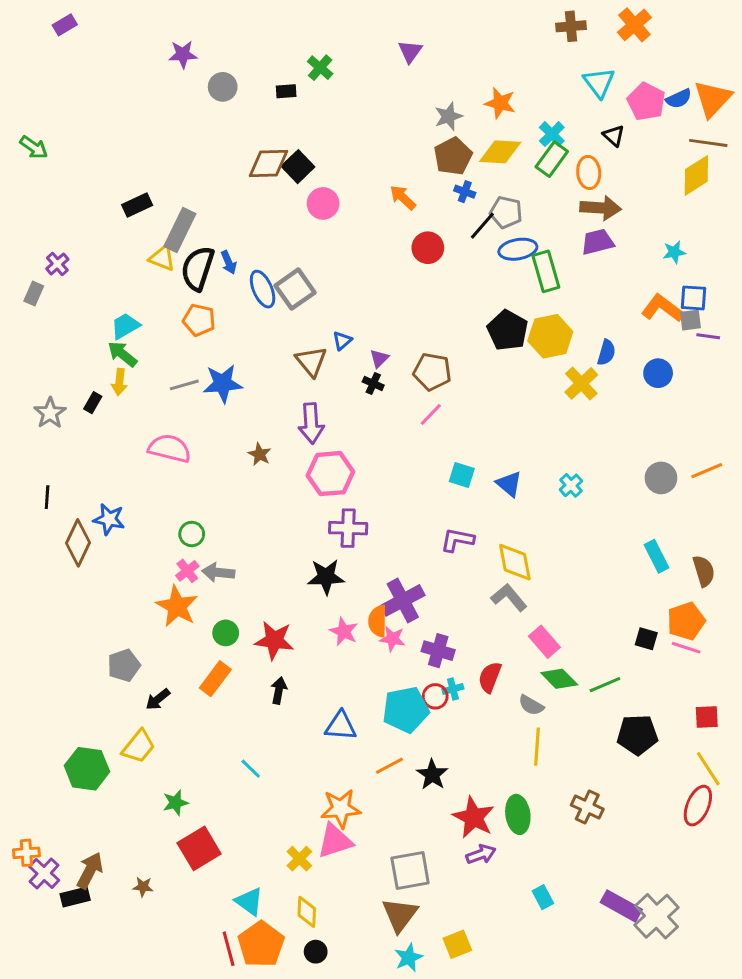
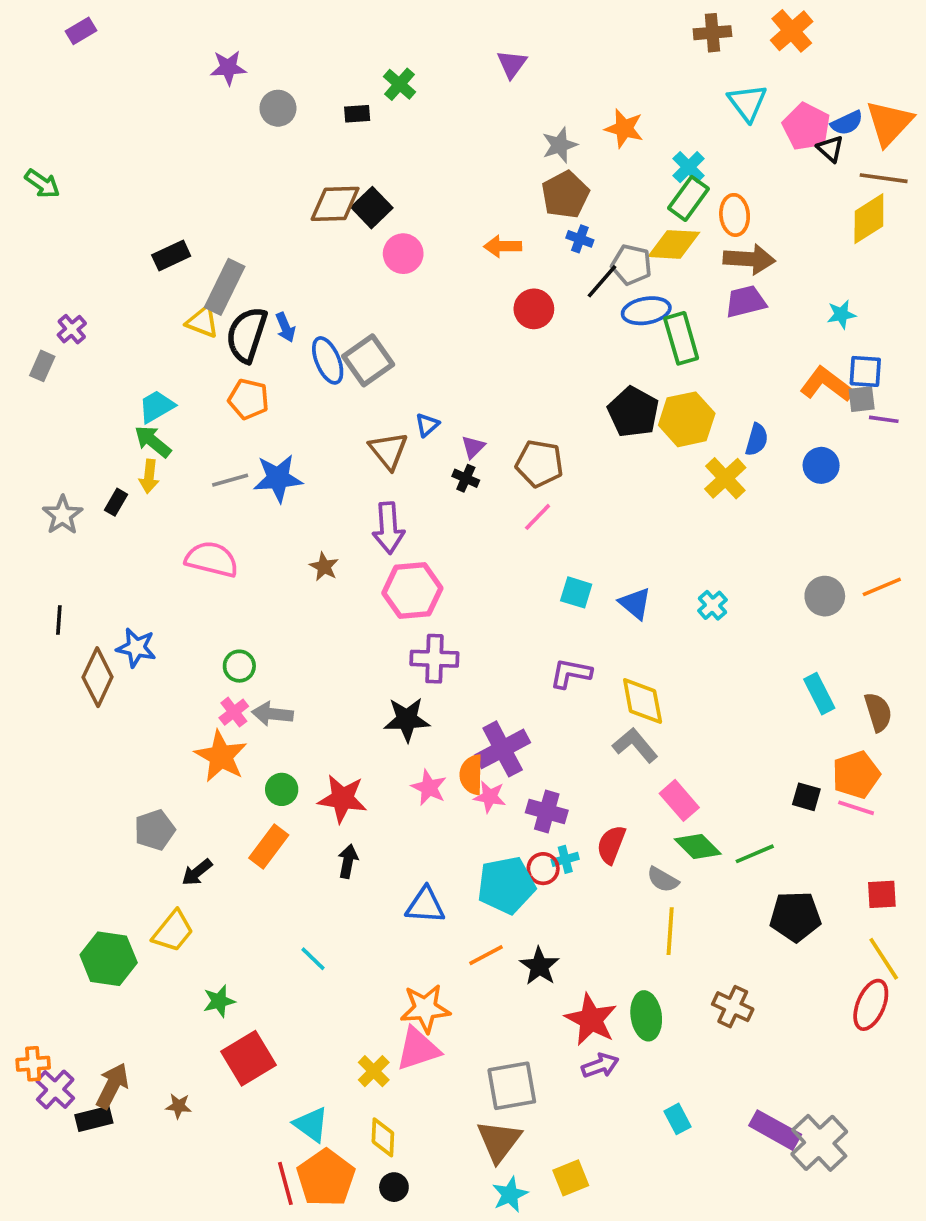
black triangle: (614, 136) -> (830, 149), moved
yellow diamond: (500, 152) -> (674, 244), moved
orange arrow: (403, 198) -> (503, 246), turned -44

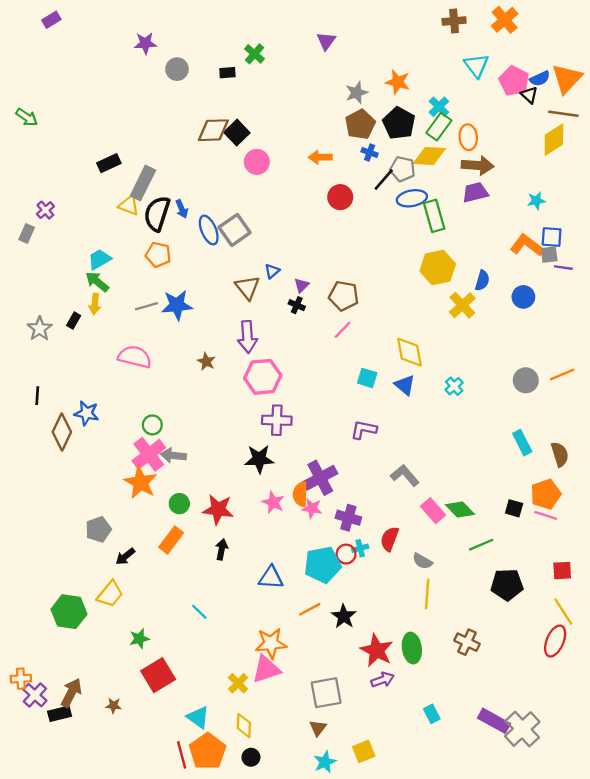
black pentagon: (633, 412) -> (399, 123), moved
yellow diamond: (643, 701) -> (409, 352), moved
pink cross: (234, 712) -> (149, 454), size x1.8
green diamond: (698, 846) -> (460, 509), moved
brown triangle: (499, 1141) -> (318, 728), size x0.6

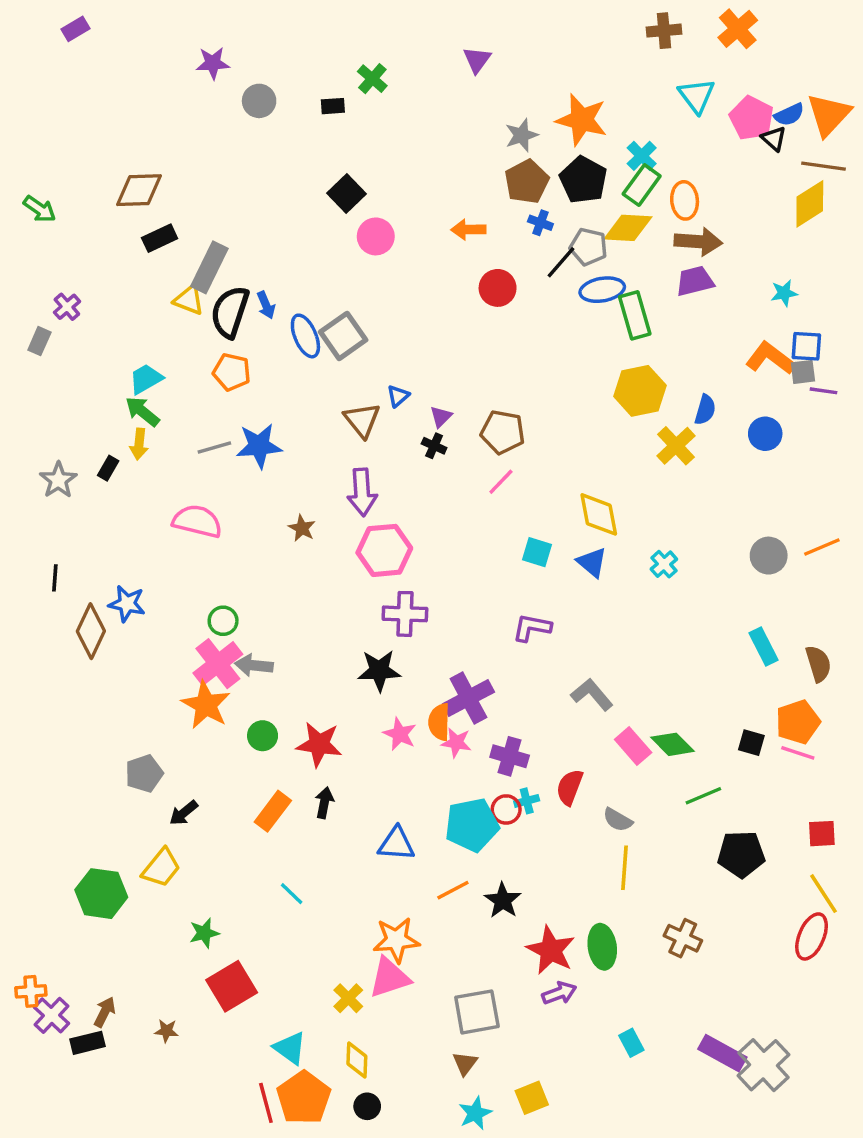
orange star: (398, 82) -> (582, 120), size x1.4
green arrow: (27, 117) -> (39, 209), moved
brown diamond: (213, 130) -> (139, 190), moved
orange rectangle: (171, 540) -> (273, 811), moved
brown arrow: (71, 693) -> (105, 1012), size x0.7

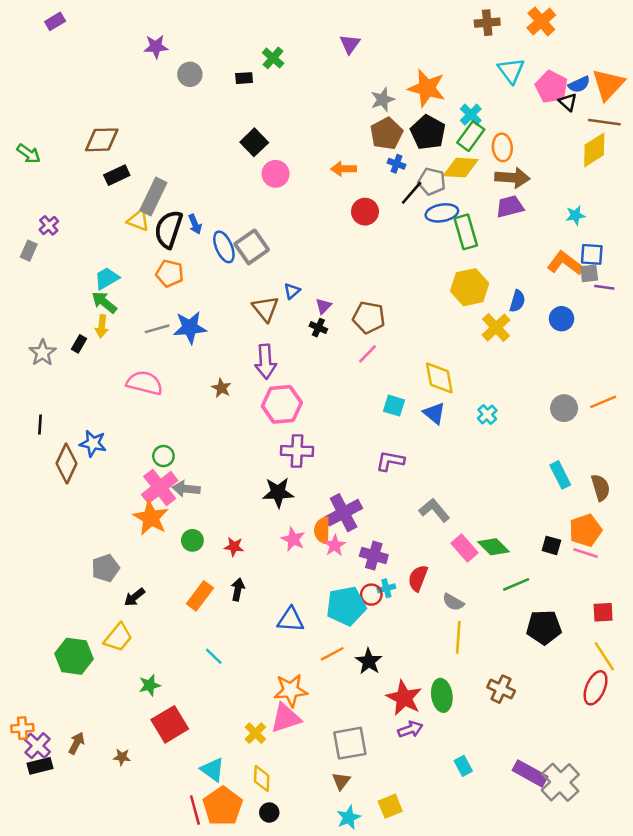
pink star: (456, 743) -> (335, 545), turned 30
red star: (319, 744) -> (234, 547), size x0.6
black rectangle: (88, 1043) -> (40, 766), moved

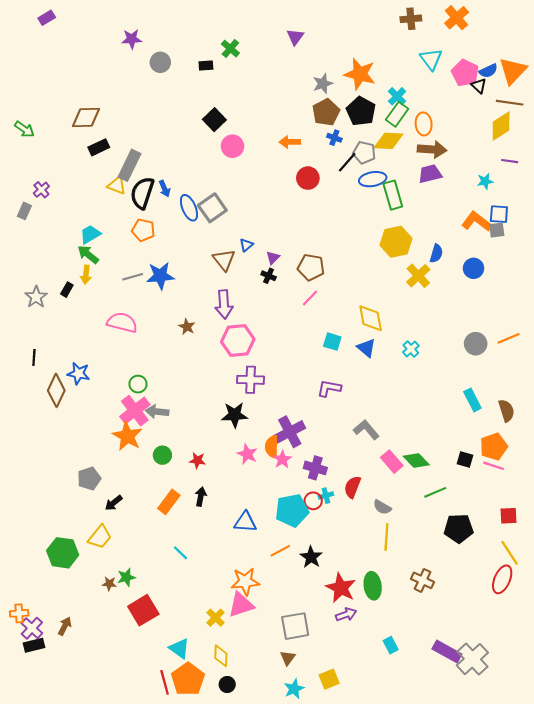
purple line: (604, 287) -> (510, 161), moved
brown star: (122, 757) -> (109, 584), moved

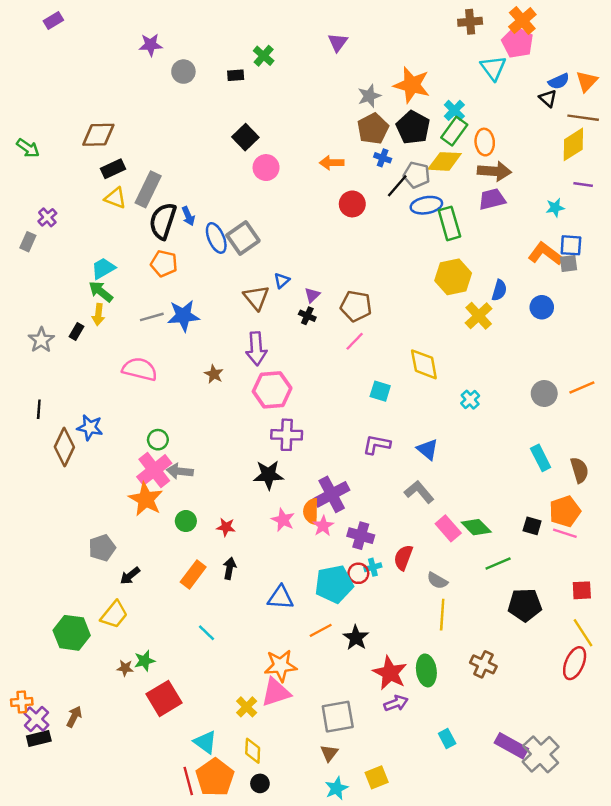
orange triangle: (513, 71) -> (587, 81), size x0.7
pink pentagon: (465, 73) -> (517, 42), moved
yellow triangle: (117, 185) -> (115, 198), moved
blue triangle: (366, 348) -> (428, 449), moved

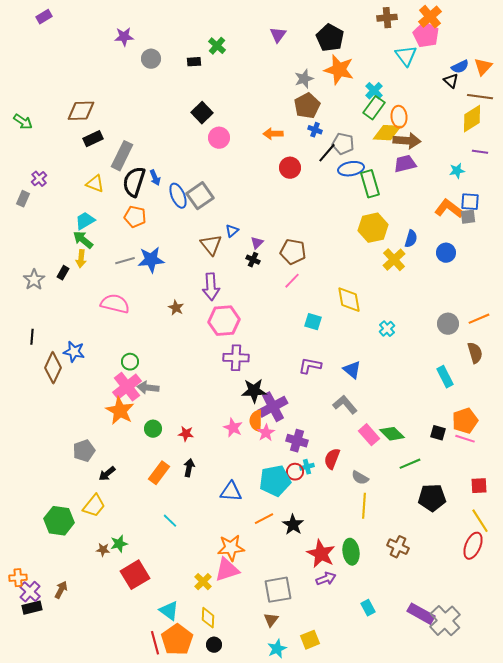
black pentagon: (413, 127) -> (330, 38), moved
yellow diamond: (445, 161) -> (387, 133), moved
yellow triangle: (115, 198) -> (95, 184), moved
brown semicircle: (579, 470) -> (475, 353), moved
black star: (268, 475) -> (254, 391), moved

